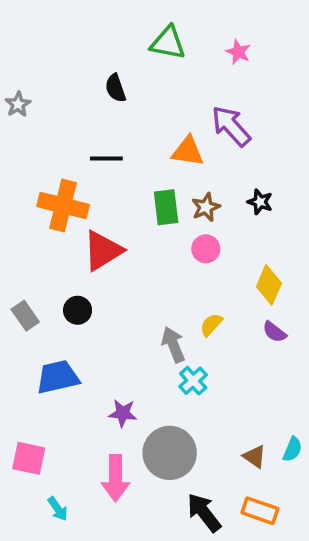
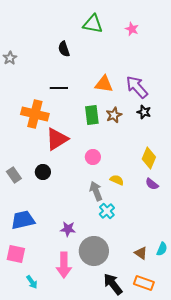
purple arrow: (231, 126) -> (137, 87), moved
pink circle: (206, 249) -> (93, 157), moved
yellow semicircle: (211, 325) -> (117, 180), turned 72
blue trapezoid: (58, 377) -> (23, 220), moved

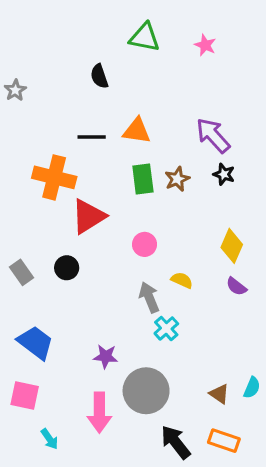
orange triangle: (104, 84) -> (137, 131), moved
blue trapezoid: (23, 220) -> (36, 342), turned 50

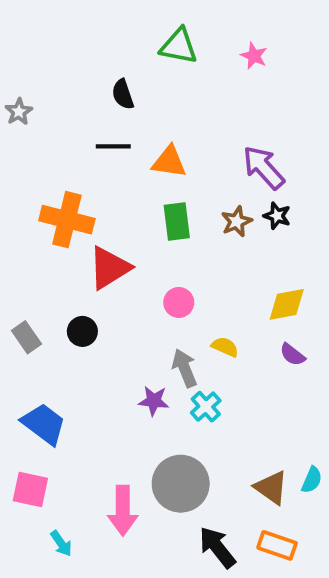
black line: (92, 137) -> (113, 146), moved
brown star: (177, 179) -> (237, 222), moved
yellow diamond: (232, 246) -> (287, 304), turned 56
purple star: (106, 357) -> (154, 401), moved
brown triangle: (219, 394) -> (271, 488), size x1.4

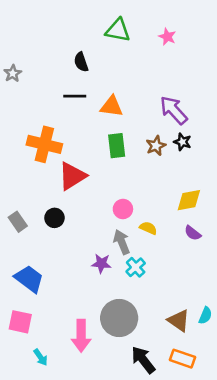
pink circle: (179, 302) -> (123, 209), moved

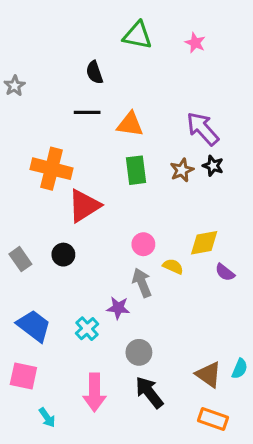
yellow diamond: (189, 200) -> (204, 243), moved
cyan cross: (136, 267) -> (87, 329), moved
gray circle: (119, 318) -> (139, 352), moved, size x0.6
black arrow: (143, 360) -> (149, 392), moved

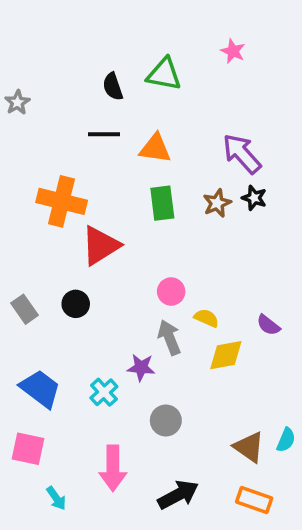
green triangle: (137, 35) -> (164, 74), moved
yellow diamond: (204, 243) -> (226, 355), moved
black arrow: (149, 392) -> (178, 495), moved, turned 100

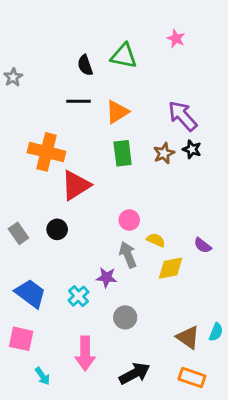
orange triangle: (155, 148) -> (117, 112), turned -40

